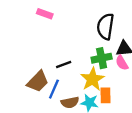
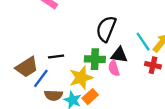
orange rectangle: (105, 95) -> (90, 97), turned 35

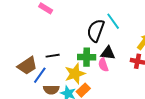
cyan line: (143, 42) -> (113, 21), moved

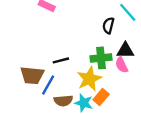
black semicircle: (96, 30) -> (108, 25), size x0.6
brown trapezoid: (27, 66) -> (32, 75), turned 45

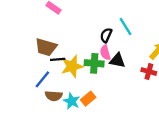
pink semicircle: (122, 65) -> (105, 53), moved
brown trapezoid: (32, 75) -> (46, 47), moved
yellow star: (89, 79) -> (72, 66), moved

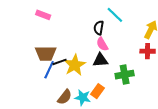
black triangle: (117, 60) -> (100, 60), moved
green cross: (94, 63) -> (125, 75), moved
blue line: (42, 79) -> (49, 70), moved
brown semicircle: (54, 96) -> (65, 97), turned -42

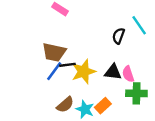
pink semicircle: (102, 44) -> (128, 74), moved

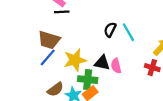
cyan line: (139, 25) -> (128, 32), moved
black line: (67, 65) -> (62, 12), moved
green cross: (136, 93) -> (88, 80), moved

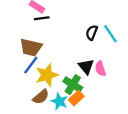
yellow star: (75, 60) -> (47, 75), moved
black triangle: (102, 63) -> (86, 67), turned 42
green cross: (88, 80) -> (73, 85), turned 30

